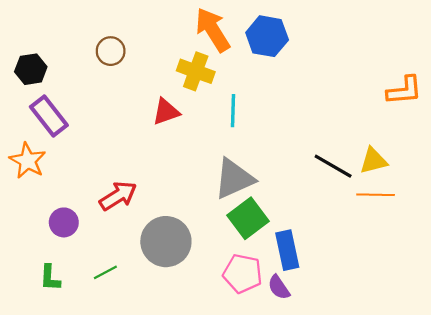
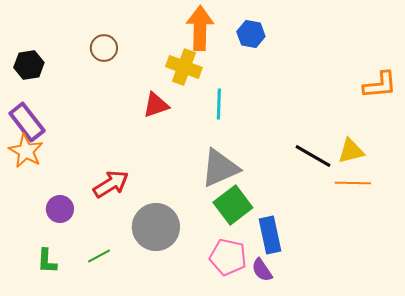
orange arrow: (213, 30) -> (200, 28), turned 33
blue hexagon: (267, 36) -> (251, 34), size x0.7
purple rectangle: (49, 116) -> (27, 122), moved

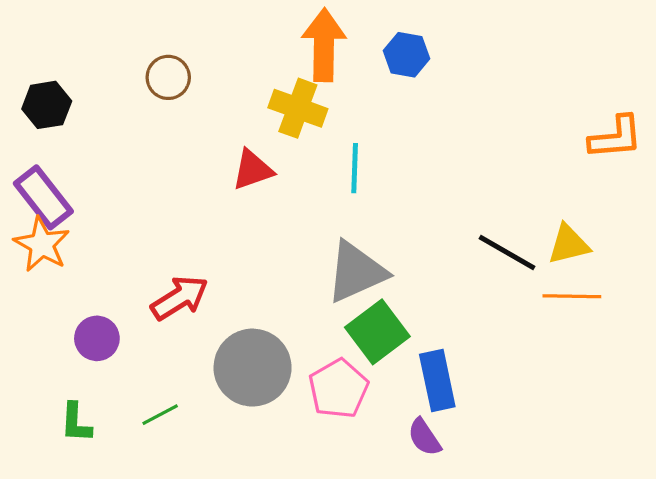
pink pentagon: (228, 257) -> (338, 389), moved, turned 30

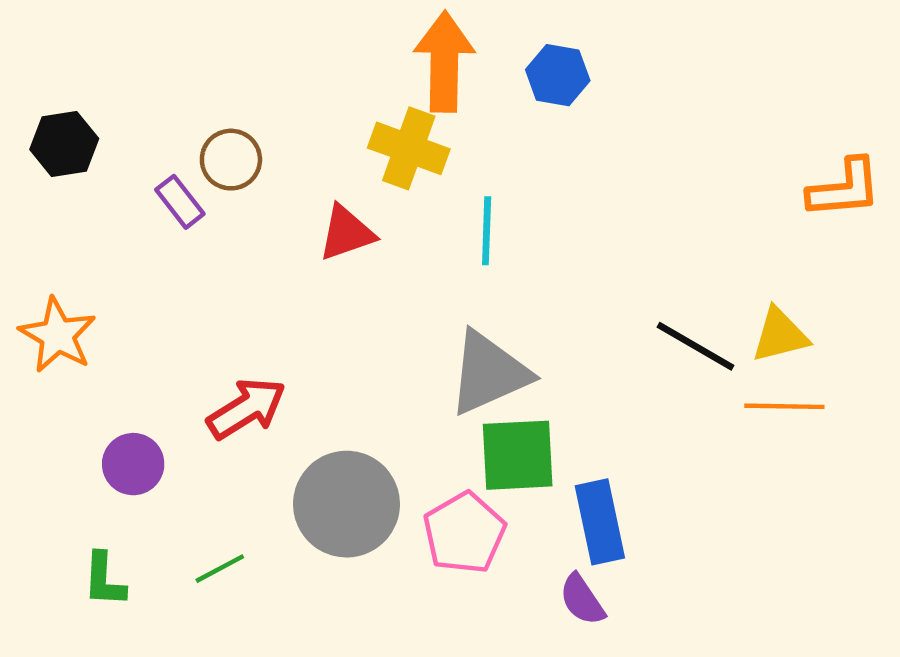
brown circle: (168, 77) -> (231, 160), moved
purple rectangle: (43, 197) -> (180, 202), moved, size x0.6
green square: (377, 332) -> (518, 455), turned 34

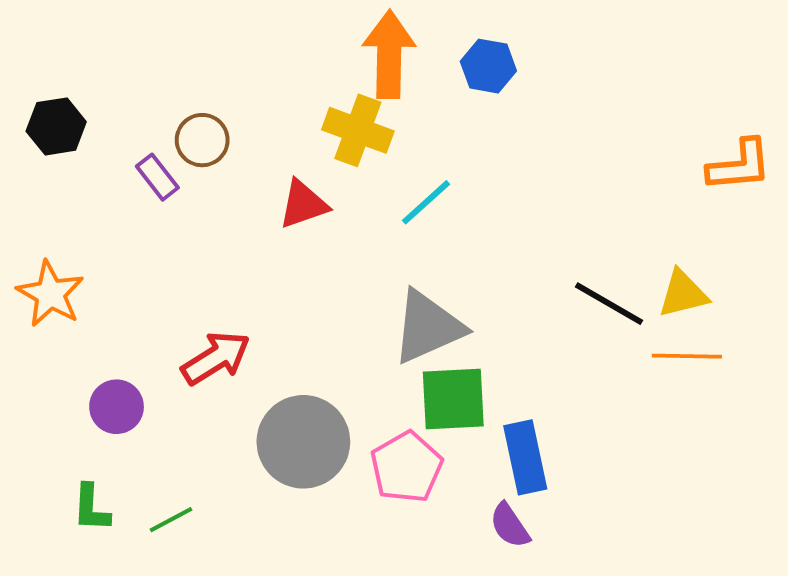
cyan line: (487, 231) -> (426, 202), turned 46
green line: (220, 569) -> (171, 520), moved

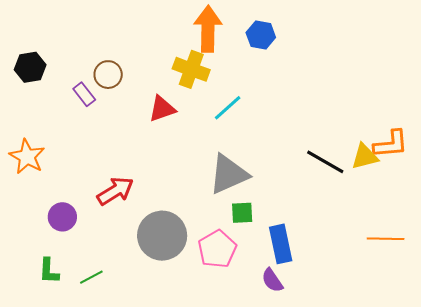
orange L-shape: (739, 165) -> (391, 144), moved
orange line: (687, 356) -> (386, 239), moved
green square: (453, 399) -> (242, 213), size x0.6

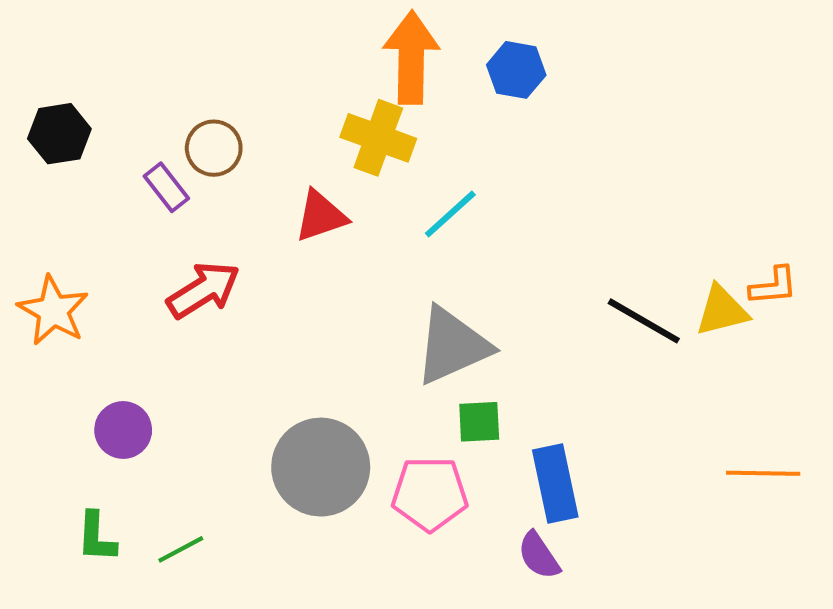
orange L-shape: (391, 144) -> (773, 286), size x0.7
red arrow: (115, 191) -> (203, 290), moved
pink pentagon: (217, 249) -> (430, 494), turned 30

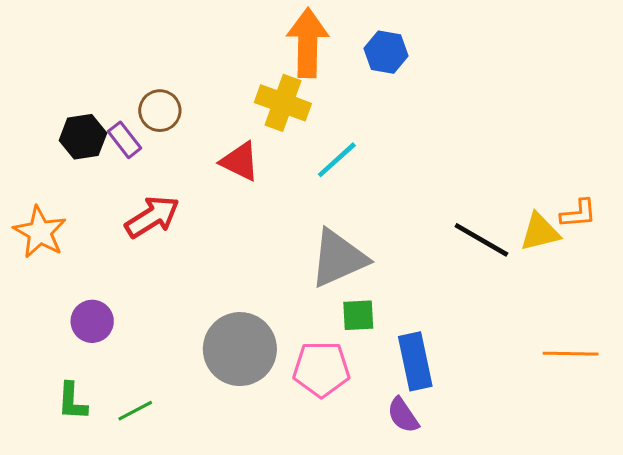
black hexagon: (59, 134) -> (83, 137), moved
red triangle: (321, 216) -> (240, 161), turned 45

